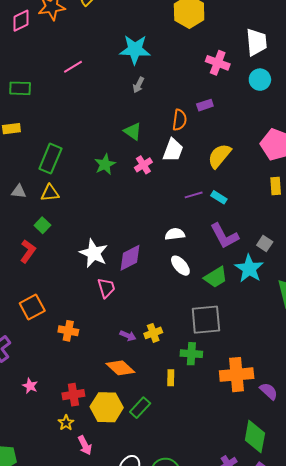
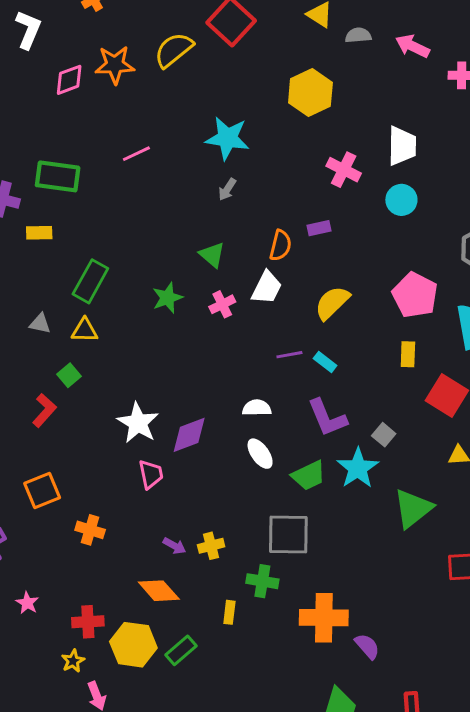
green rectangle: (20, 88) -> (58, 176), size x1.4

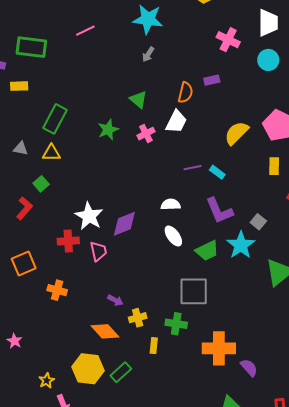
yellow semicircle: (332, 303) -> (236, 133), moved
yellow cross: (211, 546) -> (138, 318), moved
red cross: (88, 622) -> (68, 241), moved

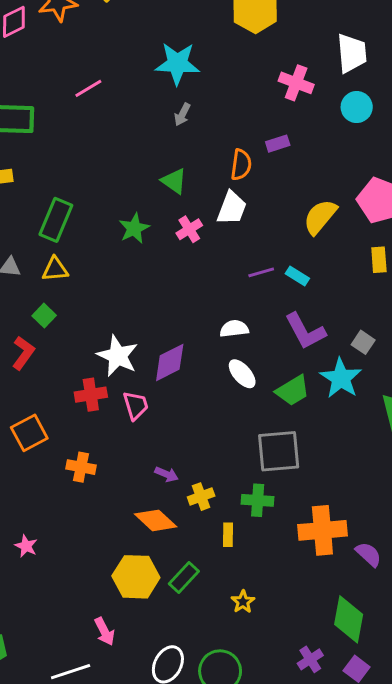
yellow star: (47, 381) -> (243, 602), moved

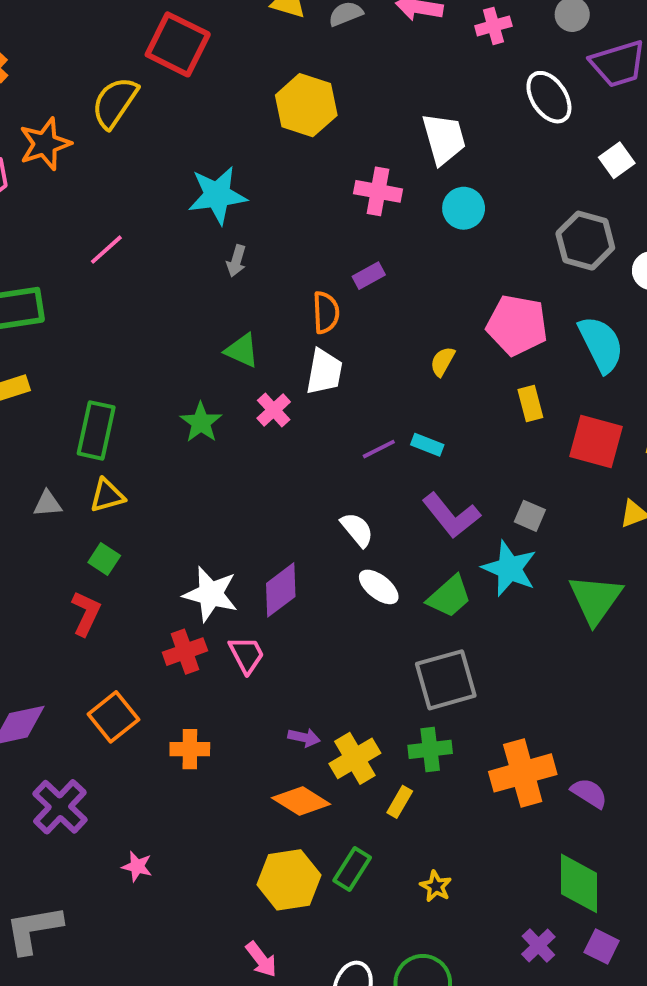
yellow semicircle: (320, 217) -> (443, 361), size x0.6
white semicircle: (234, 329) -> (357, 530), turned 68
yellow cross: (201, 497) -> (355, 758), size x1.4
yellow rectangle: (228, 535) -> (400, 802), turned 40

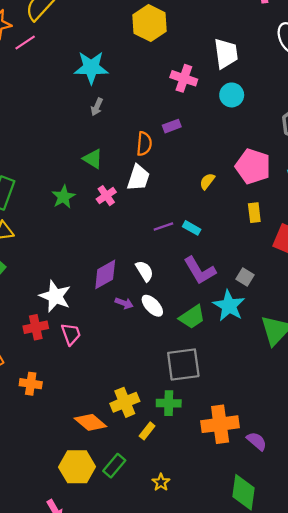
pink line: (106, 250) -> (25, 43), moved
purple diamond: (281, 590) -> (105, 274), moved
purple arrow: (304, 738) -> (124, 303), moved

